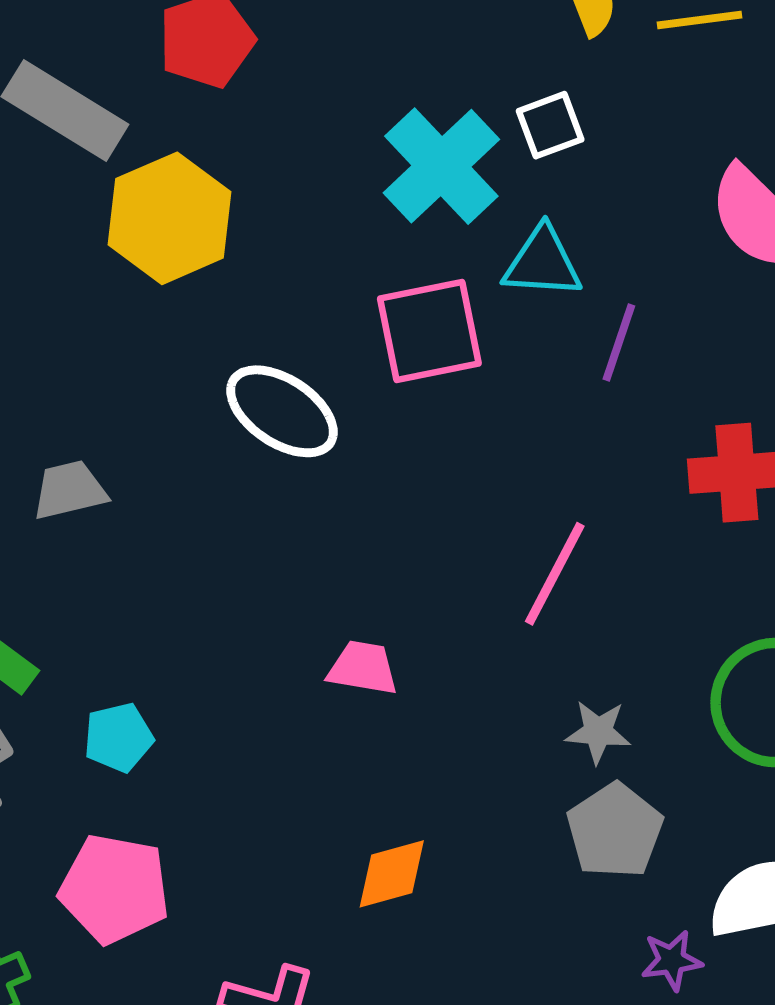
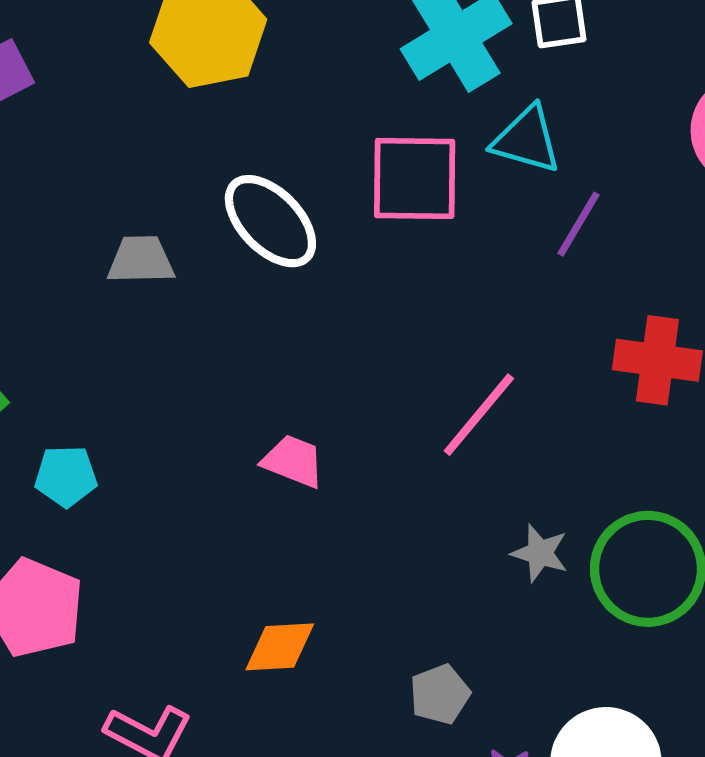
gray trapezoid: (69, 490) -> (141, 260), moved
gray star: (598, 732) -> (540, 553), moved
gray pentagon: (615, 831) -> (440, 694), moved, size x0.7

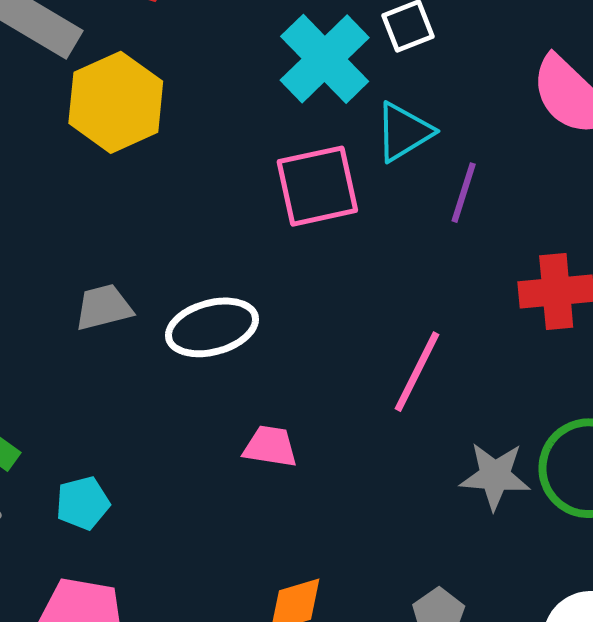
cyan triangle: (527, 140) -> (404, 132), turned -34
white ellipse: (270, 221) -> (212, 327), moved, turned -48
gray star: (540, 553) -> (495, 476), size x1.4

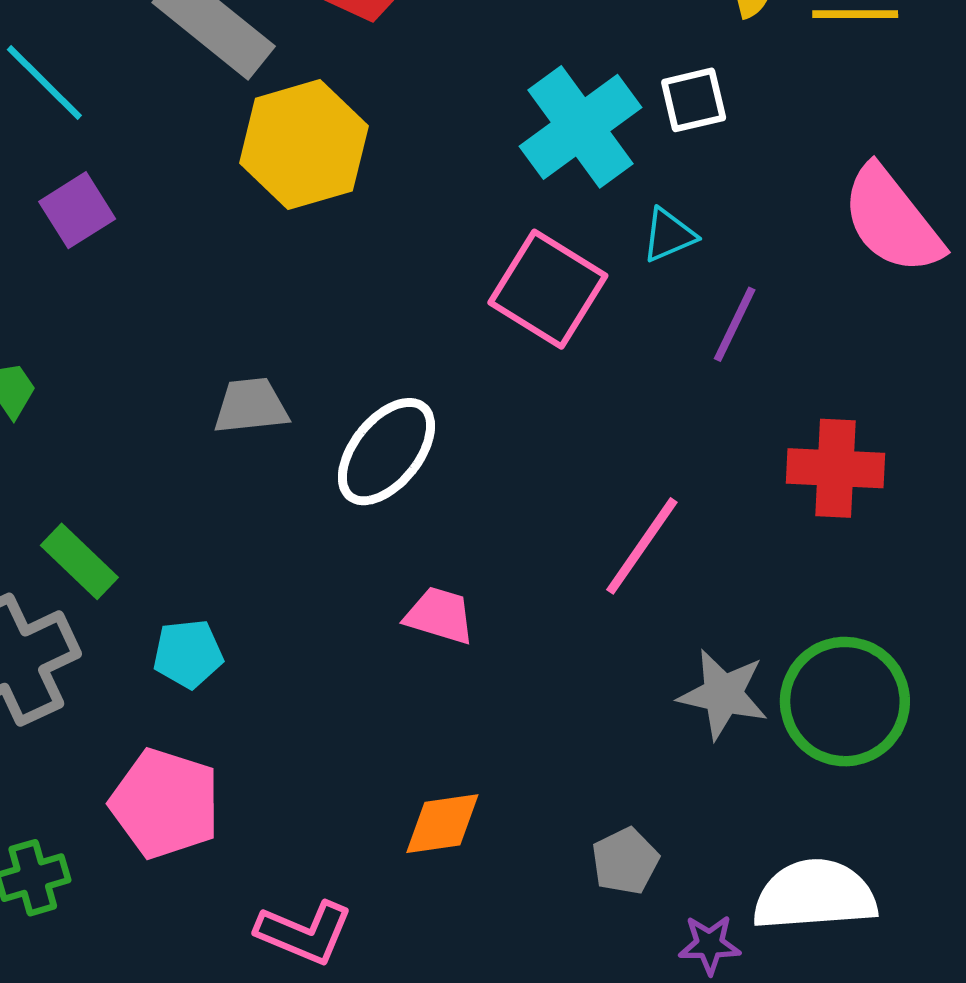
cyan triangle: (404, 132) -> (669, 235), size x0.7
pink square: (317, 186) -> (548, 289), turned 36
white ellipse: (212, 327) -> (386, 452), turned -44

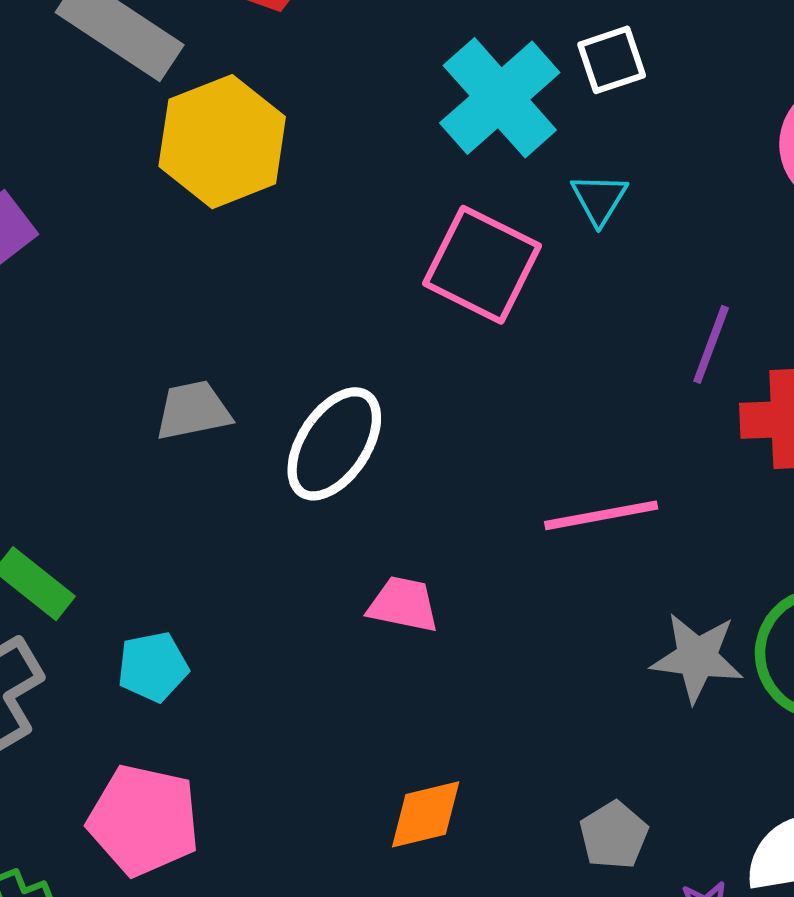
cyan triangle: (669, 235) -> (599, 199), turned -30
purple line: (735, 324) -> (711, 344), moved
pink line: (642, 546) -> (601, 515), turned 50

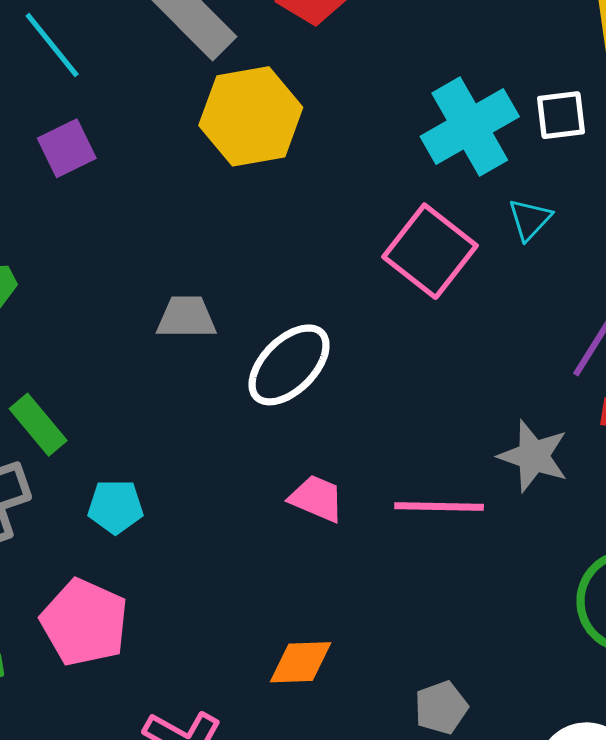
pink line: (601, 515) -> (439, 507), moved
gray star: (697, 658) -> (533, 456), moved

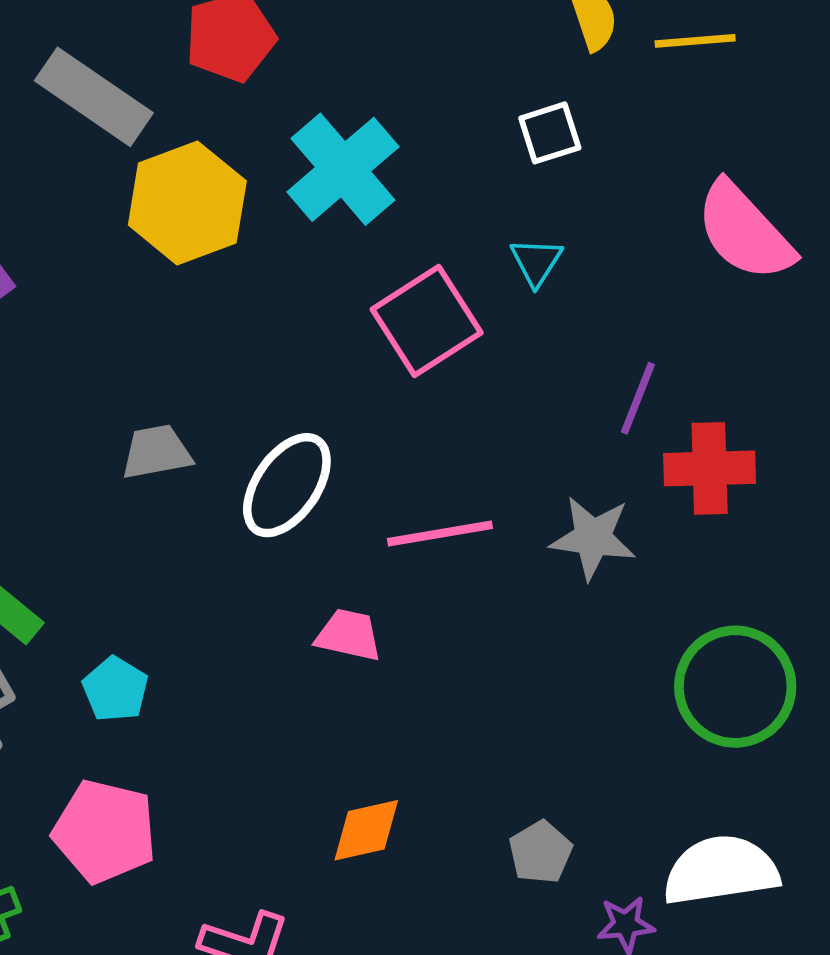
cyan cross: (470, 127) -> (343, 169), moved
pink square: (430, 251) -> (427, 321), turned 30
cyan pentagon: (115, 507) -> (115, 689), turned -30
pink line: (439, 507) -> (440, 533), moved

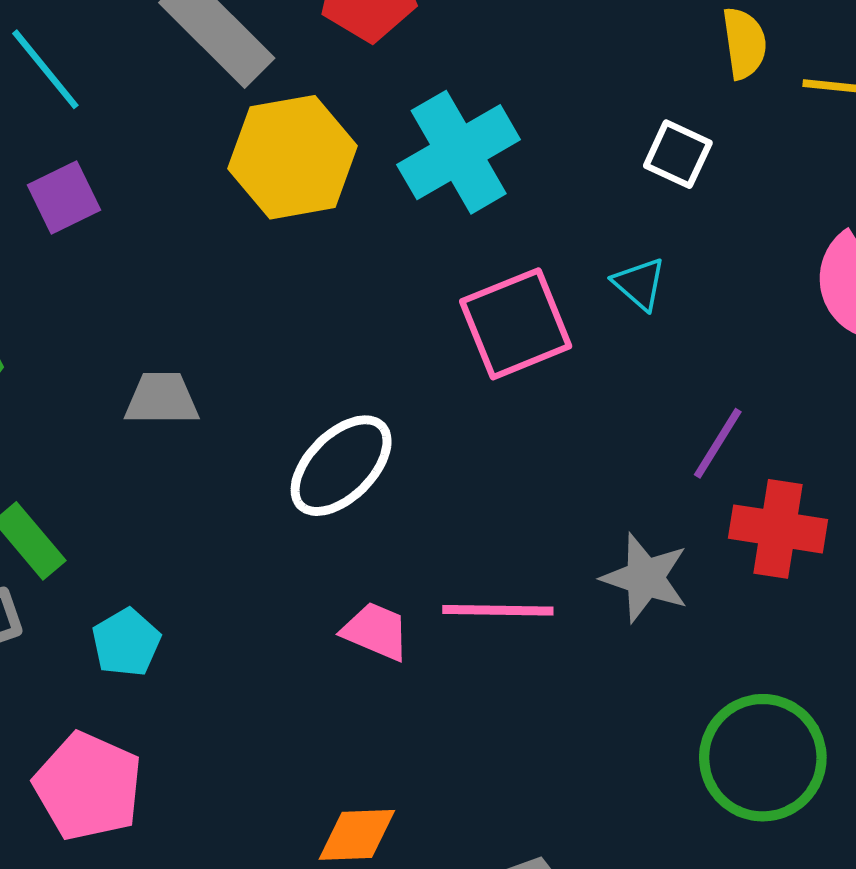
white square: (550, 133) -> (678, 154), turned 32
cyan triangle: (536, 262) -> (639, 284), turned -32
gray trapezoid: (156, 452) -> (162, 399), moved
pink line: (440, 533) -> (498, 610), moved

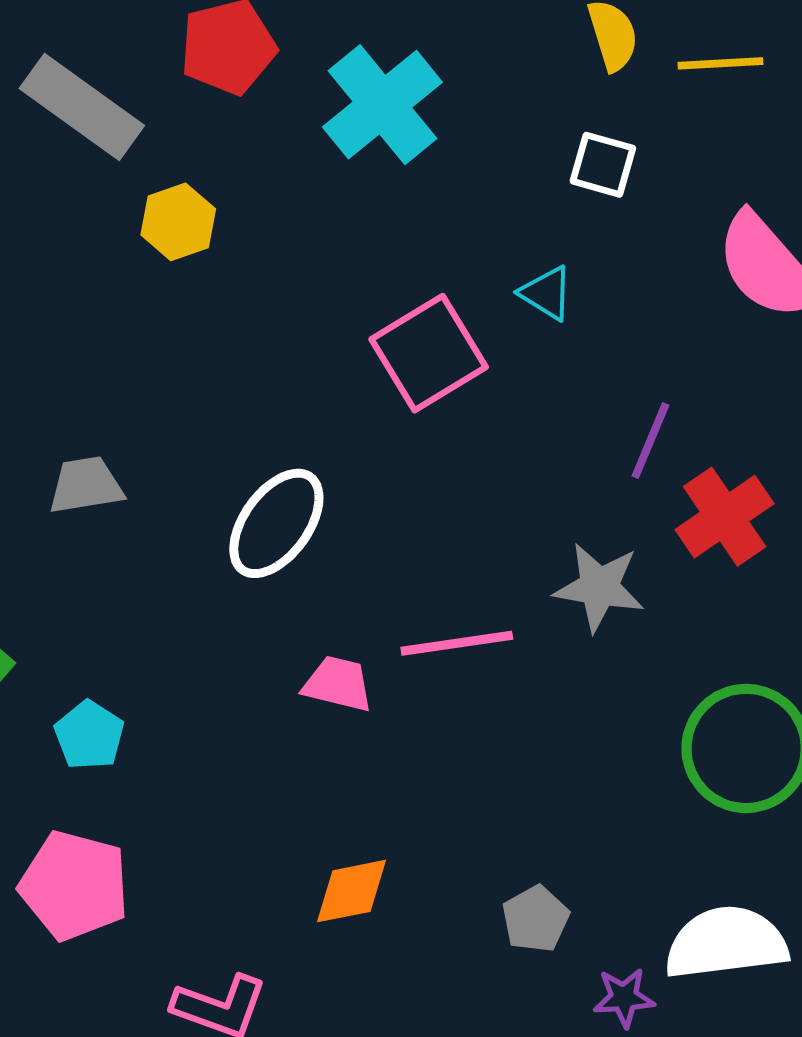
cyan cross: (459, 152) -> (382, 105), moved
white square: (678, 154) -> (603, 165), moved
yellow hexagon: (293, 157) -> (178, 222), size x0.6
red cross: (778, 529) -> (725, 517), turned -34

